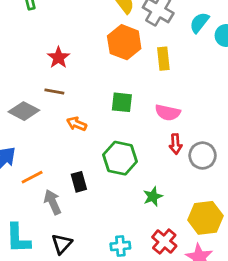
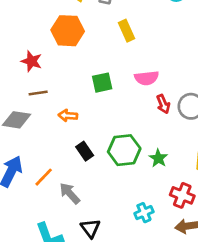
orange hexagon: (124, 42) -> (68, 31), moved
green hexagon: (120, 158) -> (124, 150), moved
black rectangle: (79, 182) -> (85, 151), moved

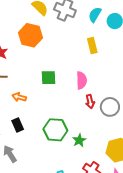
yellow rectangle: (126, 31) -> (92, 46), moved
pink semicircle: (147, 78) -> (81, 80), turned -96
black rectangle: (85, 151) -> (18, 125), moved

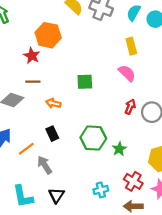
orange hexagon: (30, 35) -> (48, 35), moved
pink semicircle: (81, 80) -> (127, 73), moved, turned -42
red arrow: (90, 102) -> (130, 107), turned -144

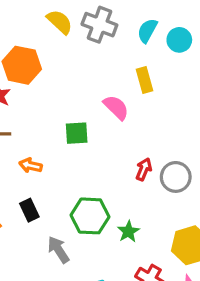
pink semicircle: (127, 73) -> (116, 107), moved
gray arrow: (45, 165) -> (58, 250), moved

